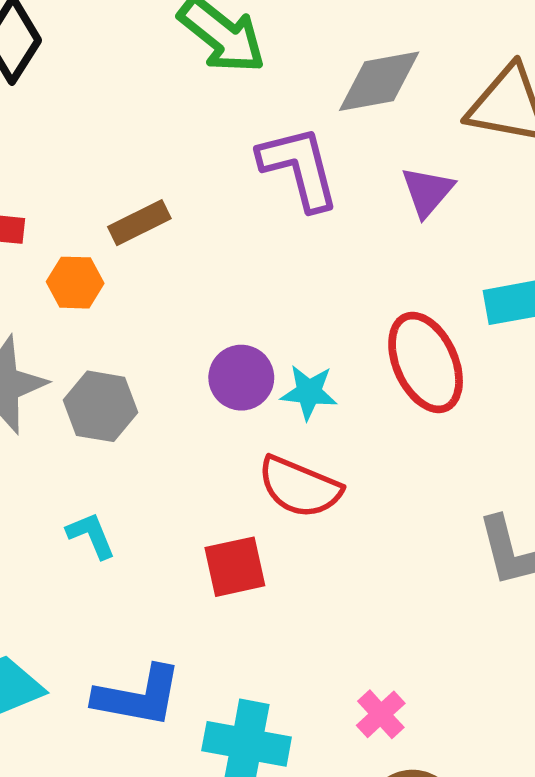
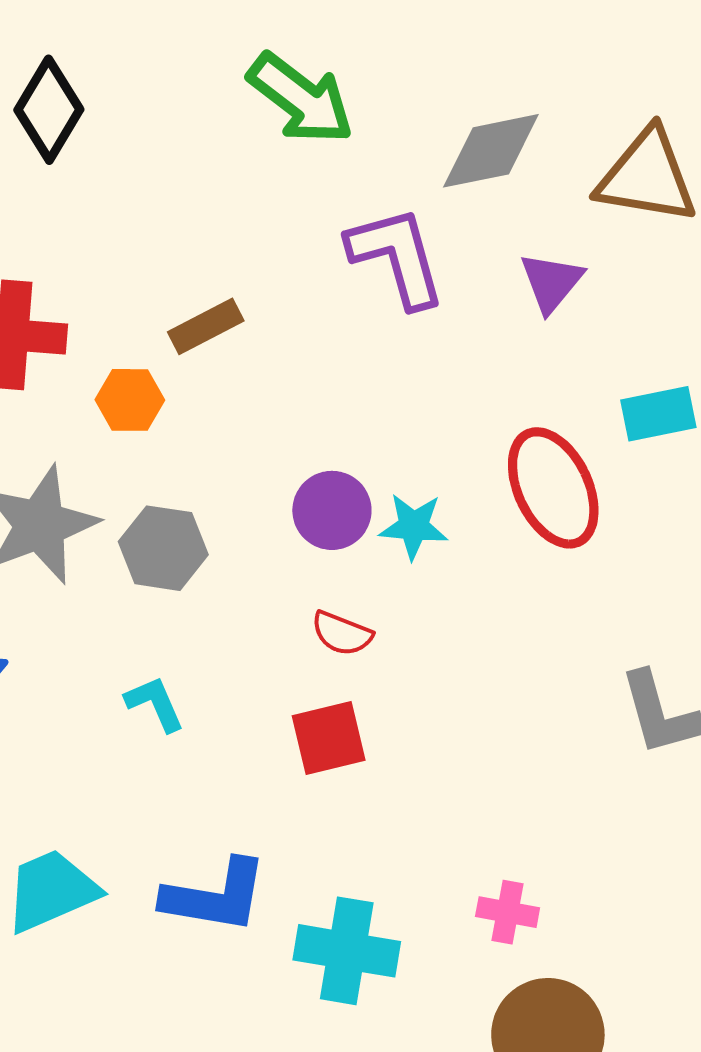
red semicircle: (300, 487) -> (342, 633), moved, size x0.6
pink cross: (381, 714) -> (508, 912), turned -36

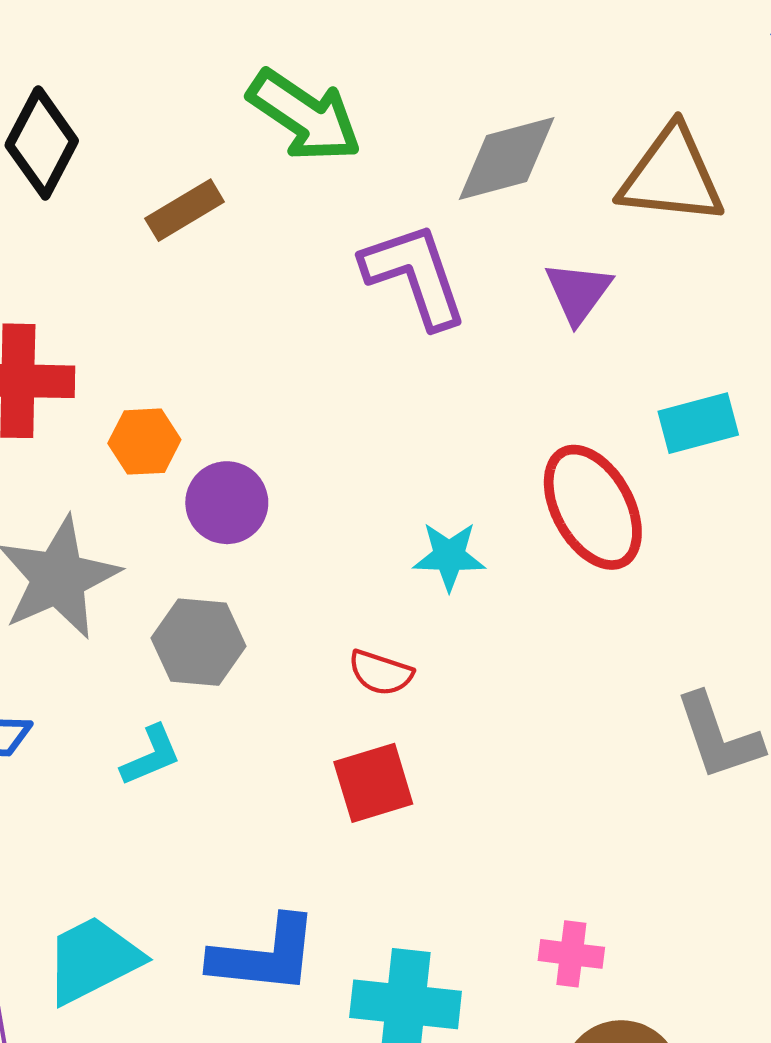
brown rectangle: (206, 326) -> (185, 210), moved
purple circle: (332, 510) -> (227, 503), moved
gray hexagon: (163, 548) -> (199, 642), moved
cyan L-shape: (155, 704) -> (151, 756), moved, turned 94

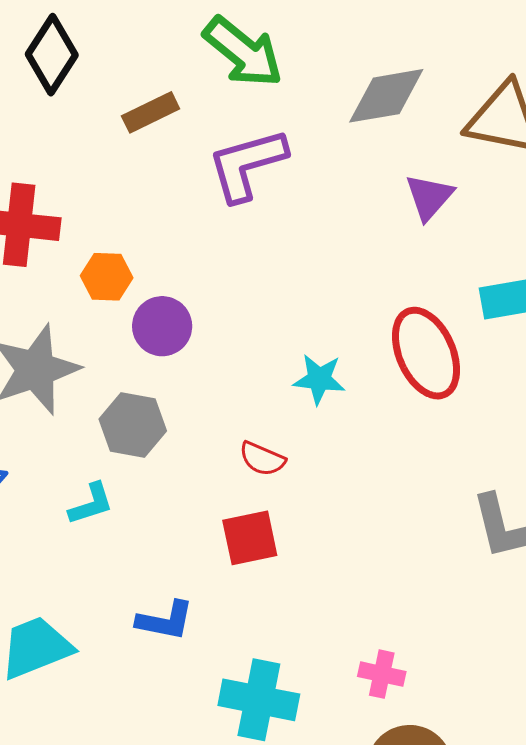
purple L-shape: (415, 275) -> (247, 165), moved, turned -92
blue L-shape: (264, 955) -> (165, 621), moved, size x0.7

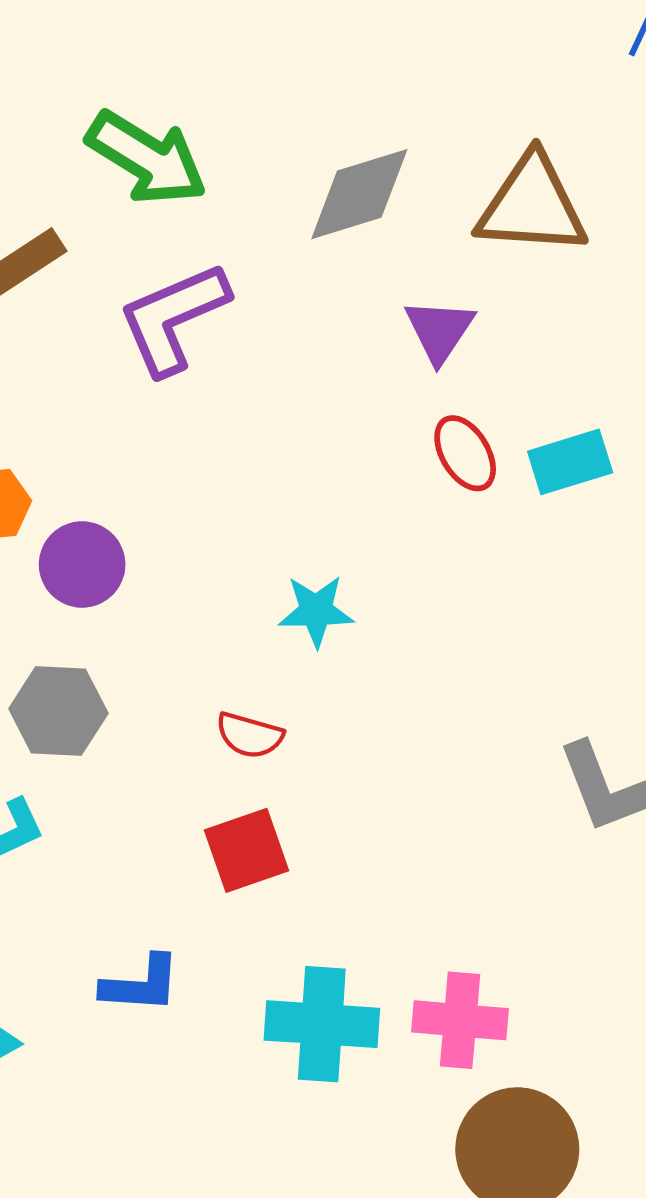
red ellipse: (426, 353) -> (465, 453), moved, size x0.6
pink cross: (382, 674) -> (460, 1020), size x1.4
cyan cross: (259, 700) -> (322, 1024), moved

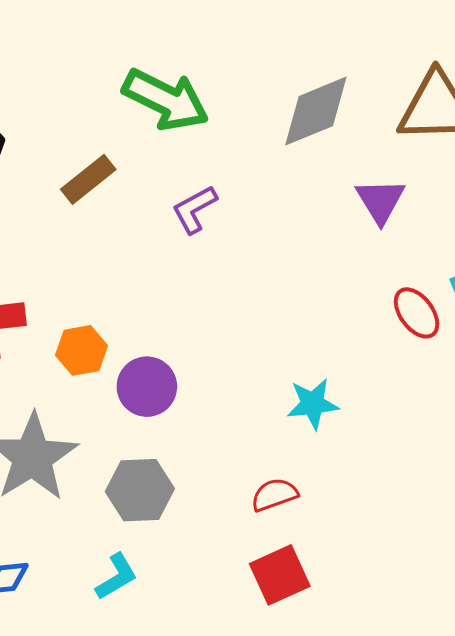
purple L-shape: (173, 318) -> (194, 209), size x0.6
red ellipse: (465, 453) -> (417, 313), moved
red semicircle: (250, 735) -> (274, 495), turned 150

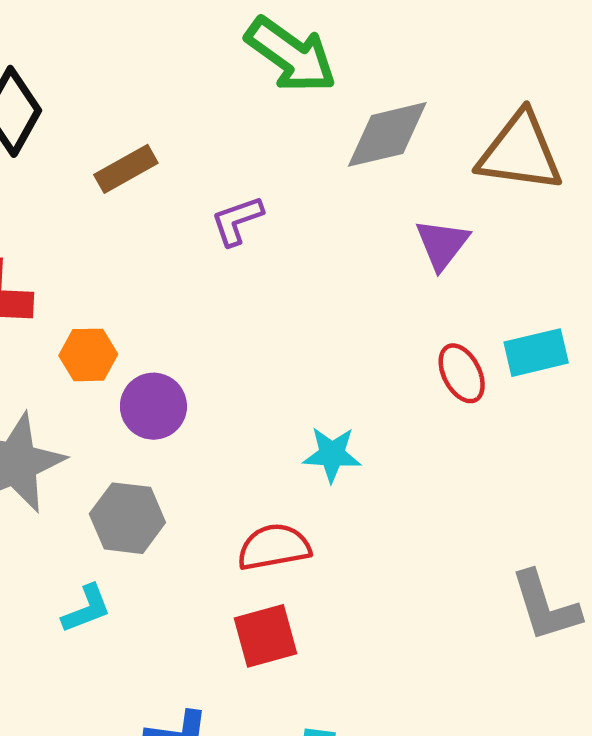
green arrow: (166, 100) -> (291, 55), moved
red semicircle: (274, 495) -> (274, 547), size x1.4

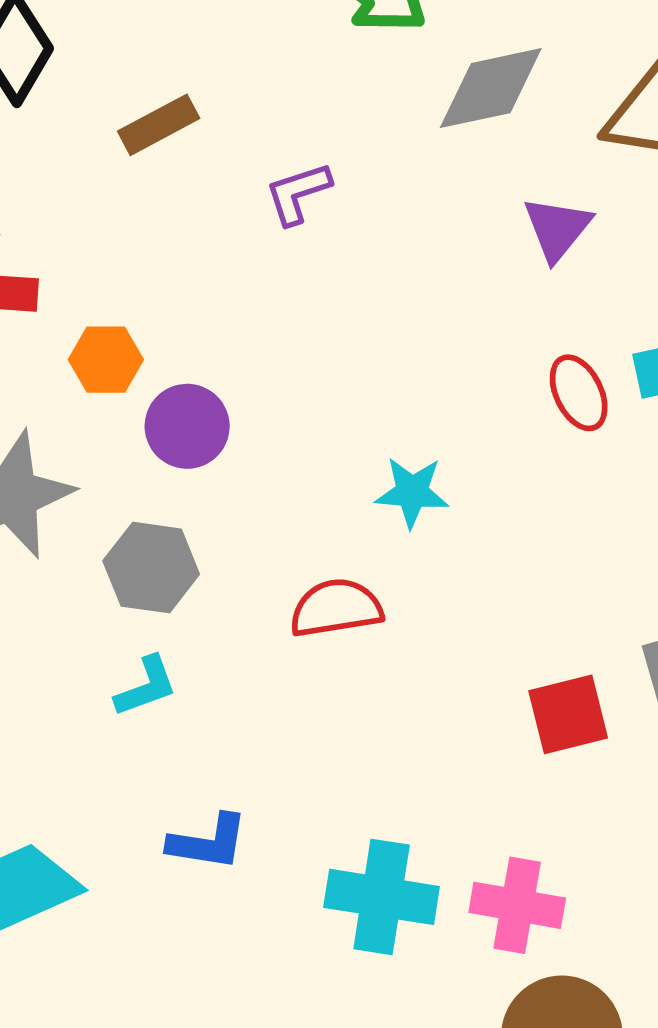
cyan L-shape: (86, 609) -> (146, 686), moved
red square: (266, 636) -> (568, 714), moved

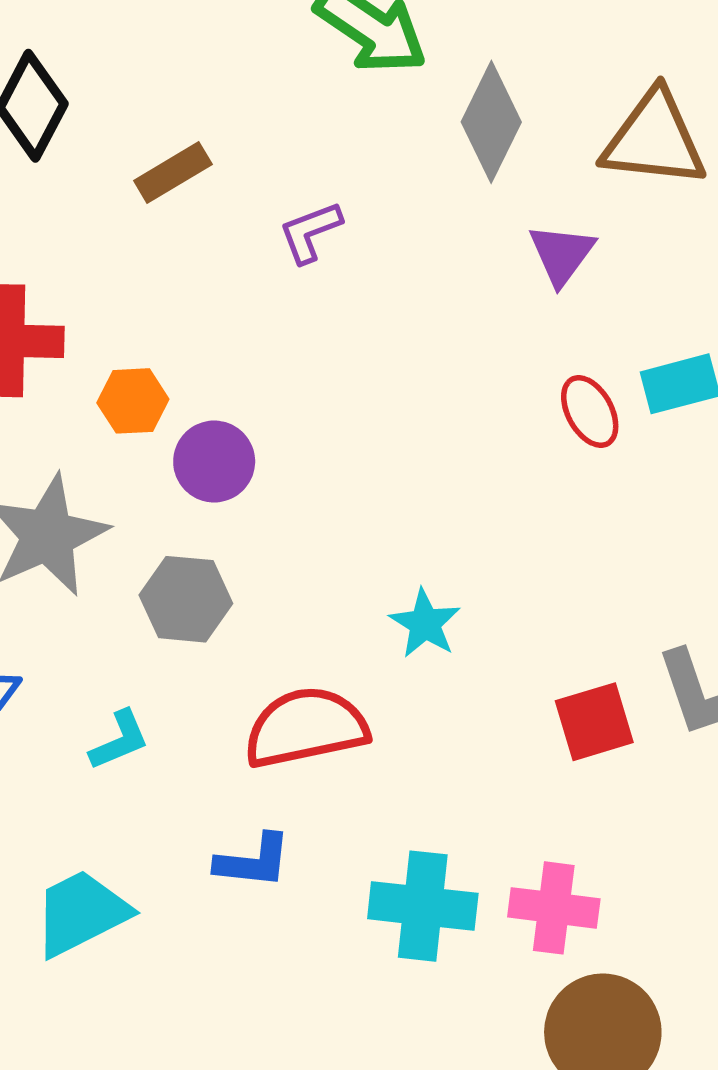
gray diamond: (491, 88) -> (491, 122), turned -49
cyan star: (412, 492) -> (425, 624), moved, turned 30
red semicircle: (336, 608) -> (306, 727), moved, size x1.4
cyan L-shape: (146, 686) -> (119, 740), moved

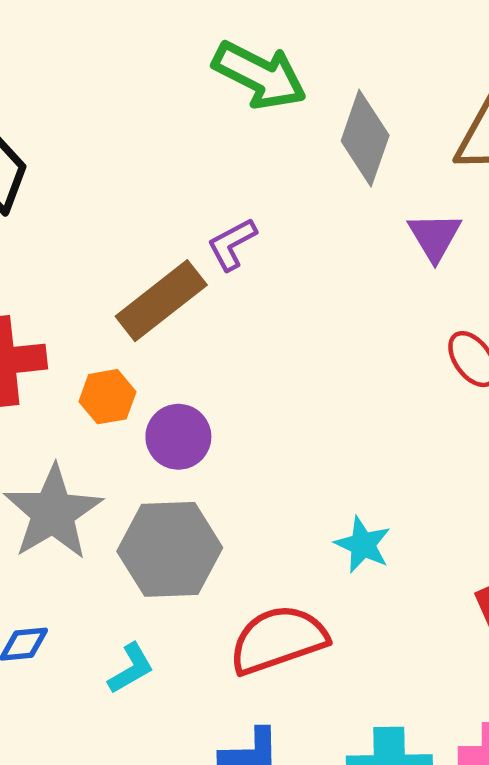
brown rectangle: (173, 172) -> (161, 301), moved, size x1.5
gray hexagon: (186, 599) -> (170, 549), size x1.4

